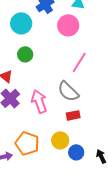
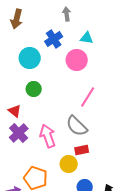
yellow circle: (60, 140) -> (69, 164), moved

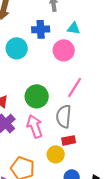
blue cross: (54, 39) -> (41, 29), turned 30
green circle: (34, 89) -> (37, 96), moved, size x1.5
gray semicircle: (77, 126) -> (64, 116), turned 50

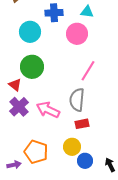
green circle: (37, 96) -> (32, 67), moved
pink arrow: (35, 126) -> (48, 110), turned -45
yellow circle: (56, 154) -> (72, 147), moved

